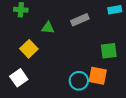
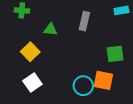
gray rectangle: (80, 20) -> (84, 21), turned -54
white square: (19, 78) -> (32, 82), moved

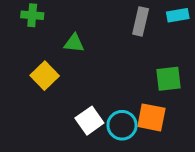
gray rectangle: (84, 21) -> (141, 21), moved
white square: (32, 82) -> (89, 121), moved

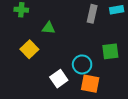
orange square: (151, 117) -> (90, 84), moved
cyan circle: (122, 125) -> (82, 64), moved

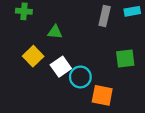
cyan circle: (82, 64) -> (80, 77), moved
white square: (59, 79) -> (61, 67), moved

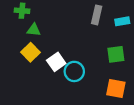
cyan rectangle: (132, 11) -> (122, 21), moved
green triangle: (55, 32) -> (34, 30), moved
orange square: (102, 95) -> (116, 89), moved

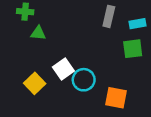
yellow square: (31, 52) -> (35, 83), moved
green square: (116, 54) -> (133, 49), moved
orange square: (116, 89) -> (116, 98), moved

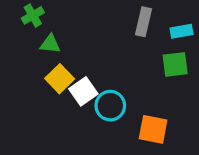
green cross: (25, 12) -> (33, 15), turned -35
yellow square: (35, 83) -> (60, 79), moved

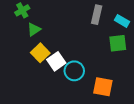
cyan rectangle: (182, 31) -> (122, 21), turned 40
green triangle: (50, 44) -> (34, 29), turned -40

